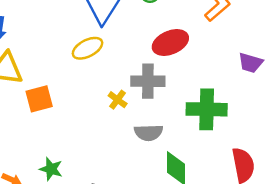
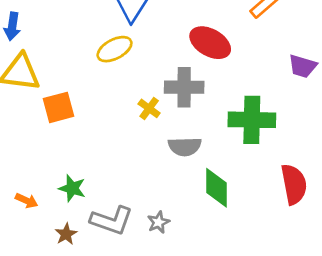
red ellipse: (170, 42) -> (210, 43), turned 52

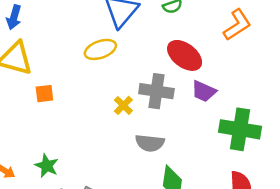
purple trapezoid: (303, 66) -> (204, 91), moved
orange square: (58, 107) -> (44, 94), size x0.7
green cross: (252, 120) -> (240, 129), moved

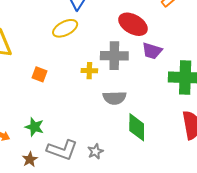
orange square: (44, 94) -> (39, 74), moved, turned 35
yellow cross: (123, 105) -> (89, 71), turned -35

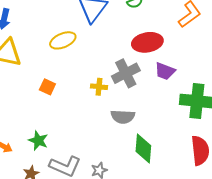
red ellipse: (133, 24) -> (147, 42), turned -44
yellow ellipse: (65, 28) -> (63, 40), moved
gray cross: (114, 56) -> (126, 73), turned -32

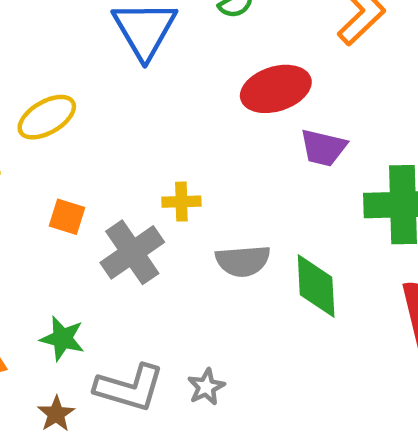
yellow ellipse: (63, 40) -> (47, 117), moved
gray cross: (126, 73) -> (132, 252), moved
green diamond: (143, 149) -> (316, 286), moved

